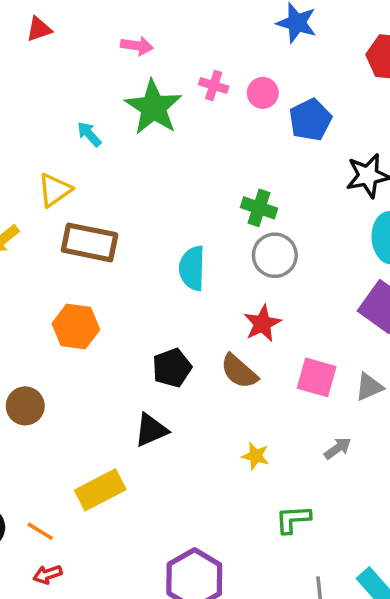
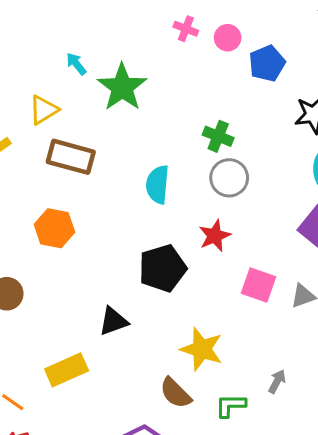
green star: (153, 107) -> (122, 87), moved
black pentagon: (172, 368) -> (162, 268), moved, size x1.4
brown semicircle: (239, 371) -> (175, 393), moved
gray arrow: (338, 448) -> (277, 381), moved, turned -30
yellow star: (255, 456) -> (202, 349), size x1.8

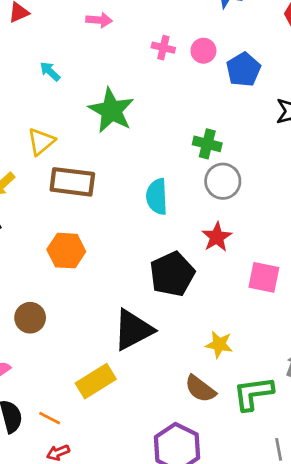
cyan arrow: (76, 64) -> (50, 71), moved
black triangle: (113, 321) -> (133, 330), size x1.5
yellow star: (202, 349) -> (219, 344), size x0.7
green L-shape: (231, 406) -> (253, 393), size x1.4

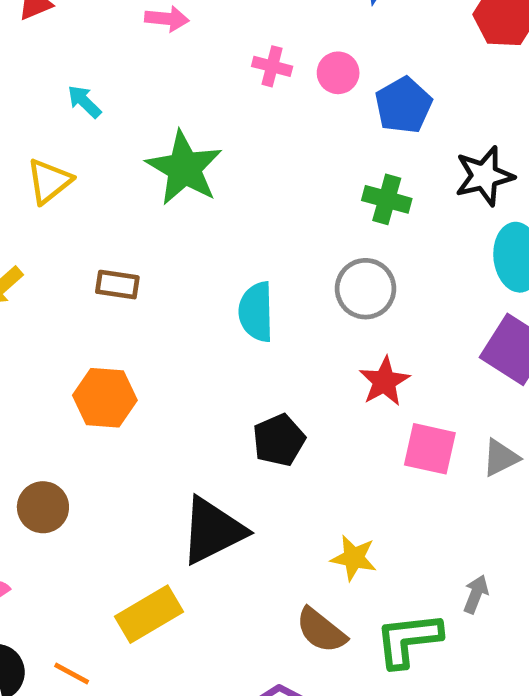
yellow triangle: (41, 142) -> (49, 181), moved
green cross: (207, 144) -> (387, 199), moved
brown rectangle: (72, 182) -> (117, 285), size x0.6
red star: (217, 237) -> (384, 381), moved
black pentagon: (172, 274) -> (279, 440), size x0.7

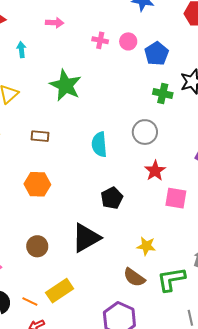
cyan arrow: (84, 102) -> (21, 50), moved, turned 42
green cross: (387, 199) -> (163, 93), moved
brown circle: (43, 507) -> (37, 246), moved
yellow rectangle: (149, 614) -> (60, 291), moved

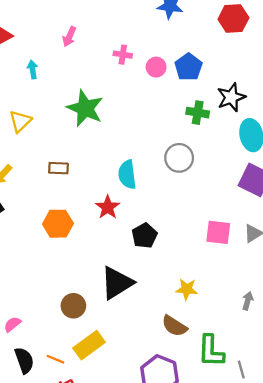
pink arrow: (55, 23) -> (69, 37), turned 114
pink circle: (128, 41) -> (156, 67), moved
red star: (155, 171) -> (108, 207), moved
brown circle: (37, 246) -> (73, 306), moved
green L-shape: (171, 279) -> (211, 351), moved, turned -76

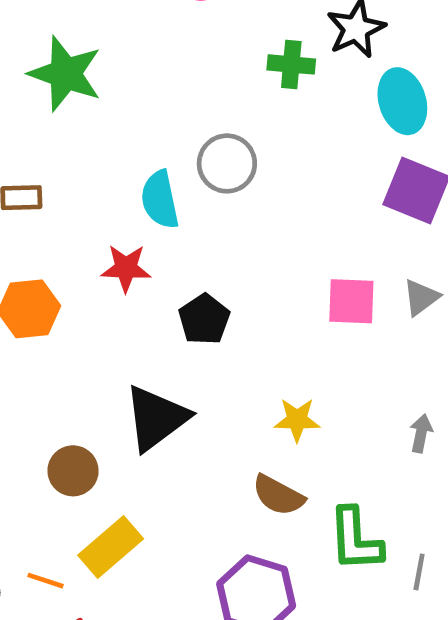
gray circle: (179, 158) -> (227, 163), moved
red star: (108, 207) -> (126, 268), turned -30
gray line: (241, 369) -> (419, 572), turned 30

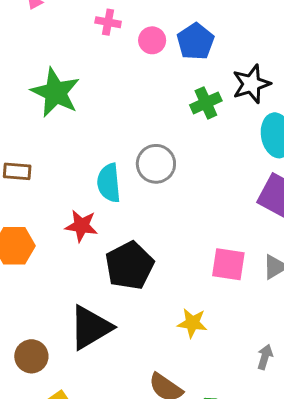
green cross: (291, 64) -> (206, 103), turned -36
black pentagon: (204, 319) -> (129, 265), size x1.4
yellow star: (297, 420) -> (192, 323), moved

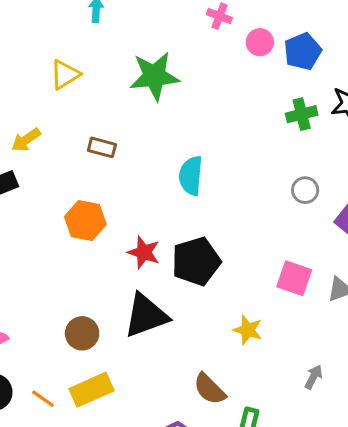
green star: (55, 92) -> (154, 76), turned 30
gray circle: (156, 164) -> (305, 190), moved, size x0.7
red star: (81, 226) -> (144, 252), moved

